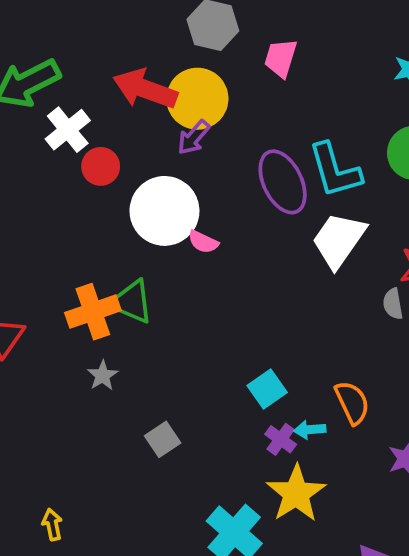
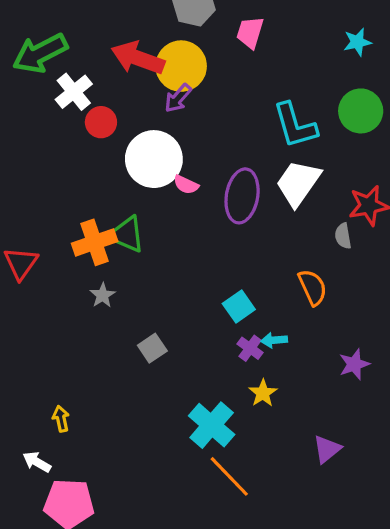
purple ellipse: (283, 182) -> (242, 196), moved, turned 36
orange semicircle: (352, 403) -> (313, 287), moved
yellow star: (296, 494) -> (263, 393), size x0.6

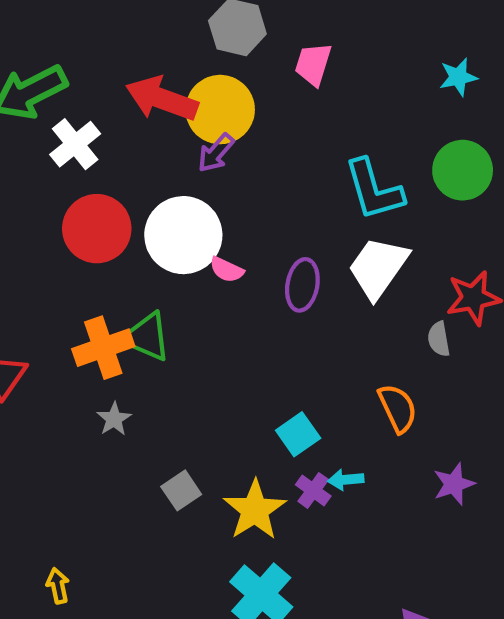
red circle: (101, 122) -> (97, 229), moved, size x1.6
purple ellipse: (242, 196) -> (302, 285), size x0.7
purple star: (354, 364) -> (454, 484), moved
yellow star: (263, 393) -> (255, 510), moved, size x1.6

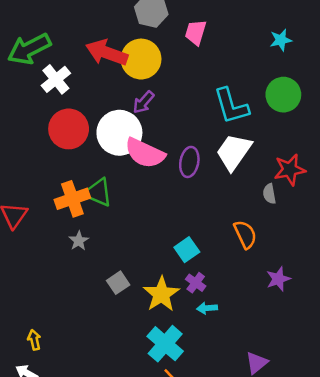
purple arrow: (216, 153) -> (144, 102), moved
pink semicircle: (227, 270) -> (145, 153), size x2.0
cyan arrow: (346, 480) -> (207, 308), moved
yellow arrow: (58, 586) -> (34, 340), moved

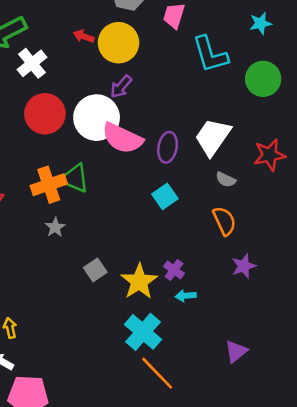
red arrow: (107, 53) -> (84, 36), size x0.5
cyan L-shape: (231, 106) -> (210, 54), moved
gray semicircle: (269, 194) -> (226, 180), moved, turned -54
cyan square: (187, 250) -> (165, 196), moved
purple star: (278, 279) -> (244, 266), moved

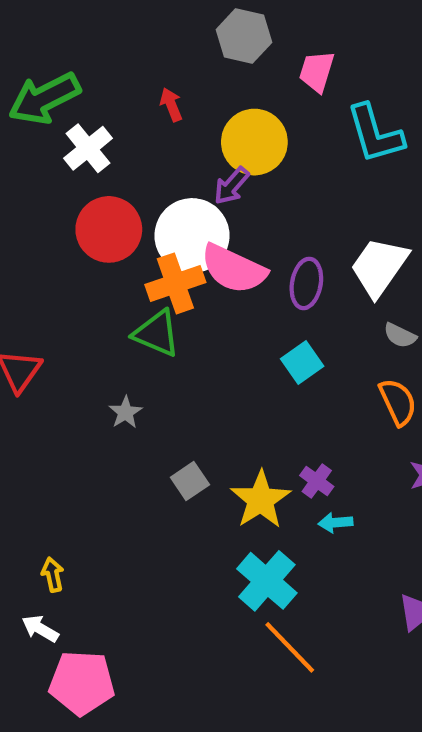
red arrow: (84, 36) -> (171, 105), turned 48
yellow circle: (118, 43) -> (254, 142), moved
orange cross: (49, 185) -> (175, 283), moved

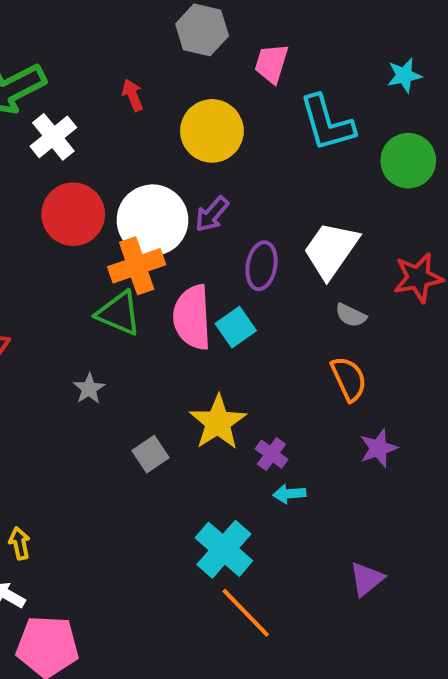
purple arrow: (232, 186) -> (212, 214), moved
pink semicircle: (234, 269) -> (192, 317), moved, turned 62
cyan square: (302, 362) -> (236, 327), moved
yellow star: (261, 500) -> (218, 422), moved

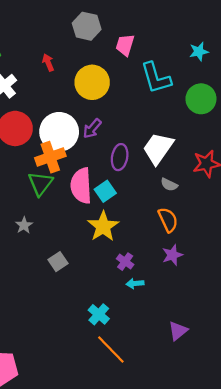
green triangle: (119, 313) -> (40, 183), turned 44
yellow star: (218, 422) -> (103, 226), moved
purple star: (379, 448) -> (172, 255), moved
cyan cross: (224, 549) -> (99, 314), size x0.7

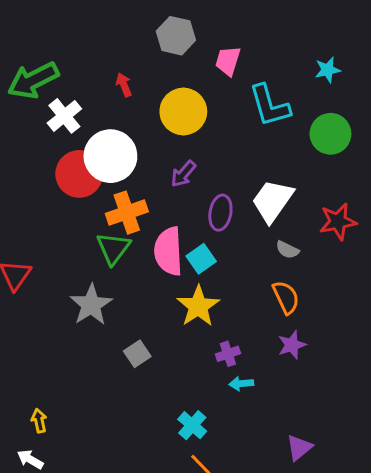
white circle: (59, 132) -> (110, 156), moved
gray star: (24, 225) -> (91, 305), size x1.8
purple cross: (125, 262) -> (228, 354), turned 35

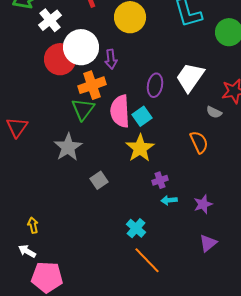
purple arrow: (183, 174) -> (111, 59), moved, turned -48
gray semicircle: (287, 250) -> (214, 112), moved
purple star: (292, 345) -> (203, 204), moved

